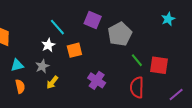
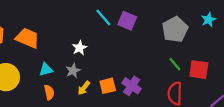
cyan line: (57, 27) -> (103, 18), moved
gray pentagon: (120, 34) -> (175, 29), moved
orange square: (74, 50) -> (108, 86), moved

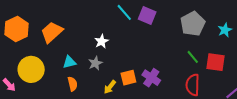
cyan star: (209, 20) -> (225, 30), moved
orange trapezoid: (27, 38) -> (52, 32), turned -65
yellow arrow: (84, 88) -> (110, 87), moved

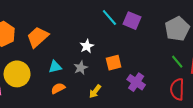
orange square: (128, 78) -> (114, 63), moved
orange semicircle: (73, 84) -> (58, 88), turned -104

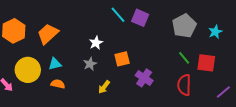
cyan triangle: (55, 67) -> (55, 64), moved
orange semicircle: (58, 88) -> (58, 84), moved, turned 40

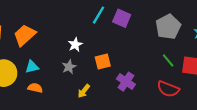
cyan line: (118, 15) -> (98, 15), turned 72
red semicircle: (184, 85) -> (168, 89), turned -70

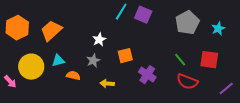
green line: (168, 60) -> (180, 60), moved
orange semicircle: (35, 88) -> (73, 76), moved
yellow arrow: (84, 91) -> (107, 84), turned 56

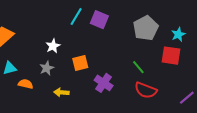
red square: (209, 60) -> (171, 56), moved

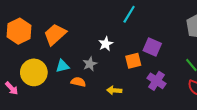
purple square: (99, 20) -> (152, 47), moved
gray star: (47, 68) -> (90, 64), moved

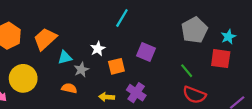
orange square: (133, 61) -> (116, 66), moved
cyan triangle: (62, 66) -> (65, 58), moved
purple cross: (156, 81) -> (136, 93), moved

